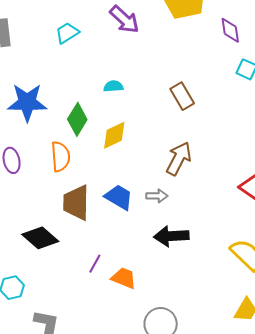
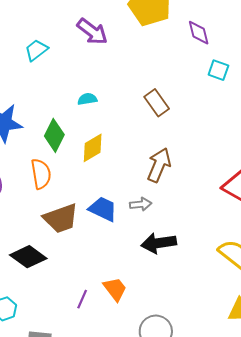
brown trapezoid: (76, 203) -> (61, 218), turned -105
purple line: (95, 264) -> (82, 299), moved
orange trapezoid: (124, 278) -> (115, 289), turned 36

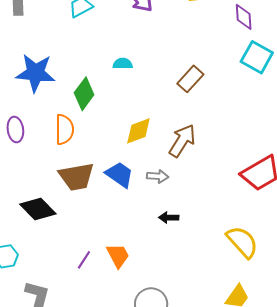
cyan square: (218, 70) -> (257, 57), size x1.5
brown rectangle: (157, 103) -> (190, 79), turned 68
yellow diamond: (93, 148) -> (138, 131), moved
black arrow: (159, 243) -> (169, 217), size x0.6

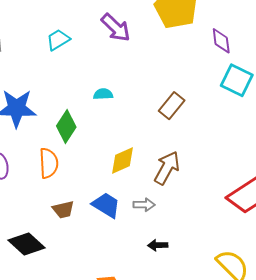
brown trapezoid: (77, 177) -> (63, 210), size x0.6

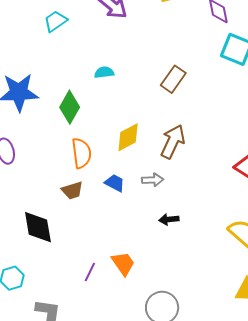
orange semicircle: (49, 163) -> (81, 153), moved
blue trapezoid: (106, 205) -> (115, 183), size x0.7
black diamond: (27, 244) -> (38, 227), turned 42

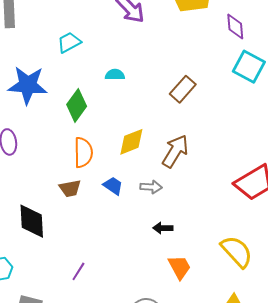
cyan trapezoid: (56, 21) -> (69, 42), moved
orange trapezoid: (123, 263) -> (179, 267), moved

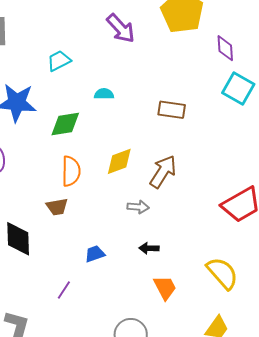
brown rectangle: (183, 89) -> (172, 110), turned 56
green diamond: (77, 105) -> (65, 124), turned 44
blue trapezoid: (113, 186) -> (95, 254), moved, turned -55

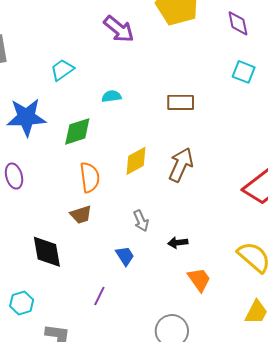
purple diamond: (225, 48) -> (238, 23), moved
cyan square: (238, 88) -> (244, 72), size x0.7
gray arrow: (138, 207) -> (141, 221), moved, turned 70
blue trapezoid: (95, 254) -> (125, 256), turned 85

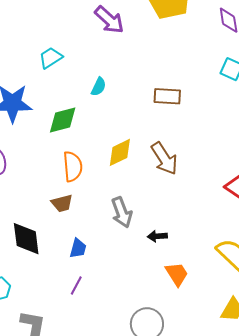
cyan semicircle: (111, 96) -> (99, 87), turned 120
brown arrow: (181, 165) -> (164, 159), turned 120
gray arrow: (141, 221) -> (122, 212), size x1.4
blue trapezoid: (125, 256) -> (78, 248), moved, turned 45

